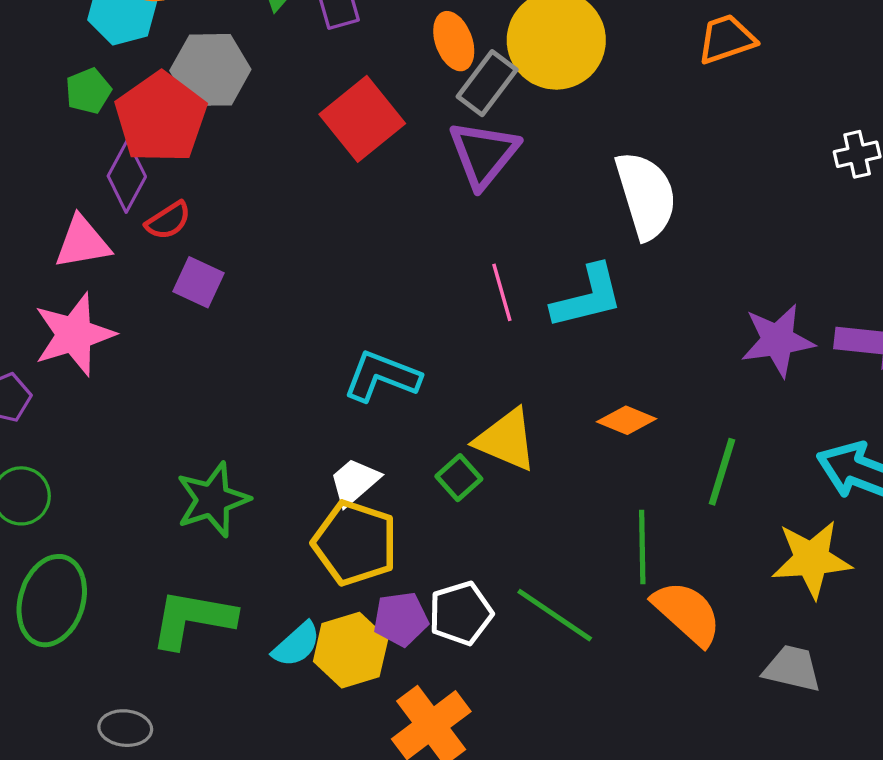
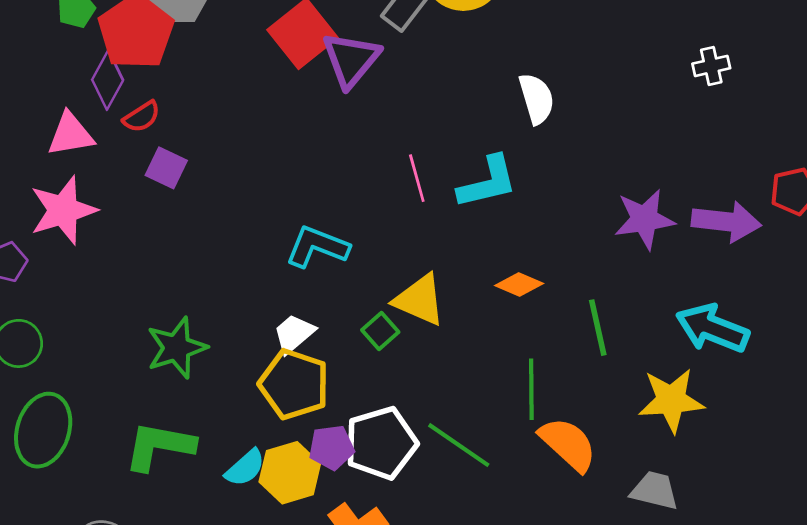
purple triangle: (484, 154) -> (351, 59), moved
white semicircle: (646, 195) -> (536, 99), size x0.7
green line: (722, 472) -> (598, 328), turned -30
white pentagon: (461, 613) -> (381, 443), size x1.4

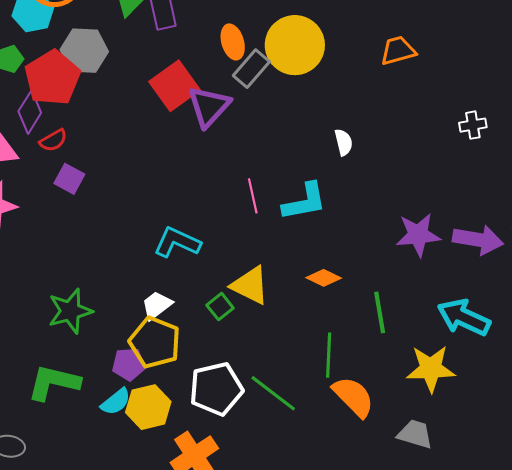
white semicircle: (536, 99) -> (344, 142), size x0.7
purple pentagon: (331, 447) -> (129, 364), moved

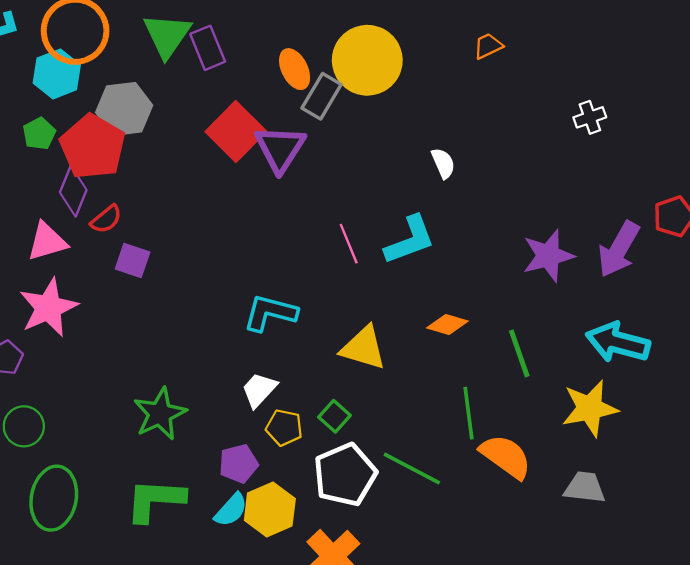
orange trapezoid: (398, 51) -> (488, 46), size x0.7
purple arrow: (478, 240) -> (619, 249), turned 120
green square: (220, 307) -> (334, 416), moved
yellow pentagon: (155, 342) -> (284, 428), moved, size x0.6

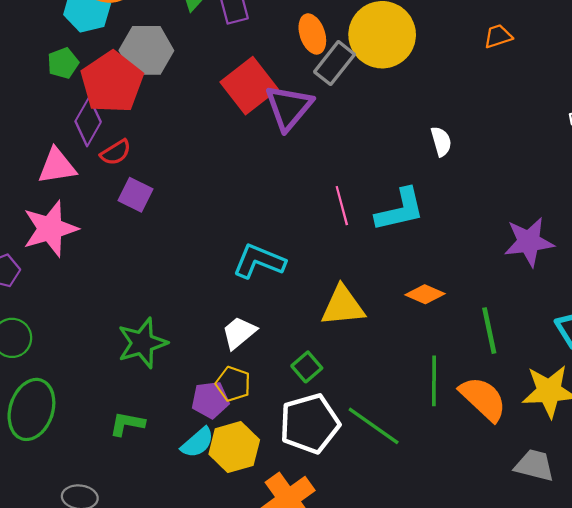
yellow triangle: (363, 348) -> (343, 306), turned -30
yellow pentagon: (284, 428) -> (233, 384), moved
orange semicircle: (506, 456) -> (483, 399), moved
green L-shape: (155, 500) -> (127, 424), size x0.6

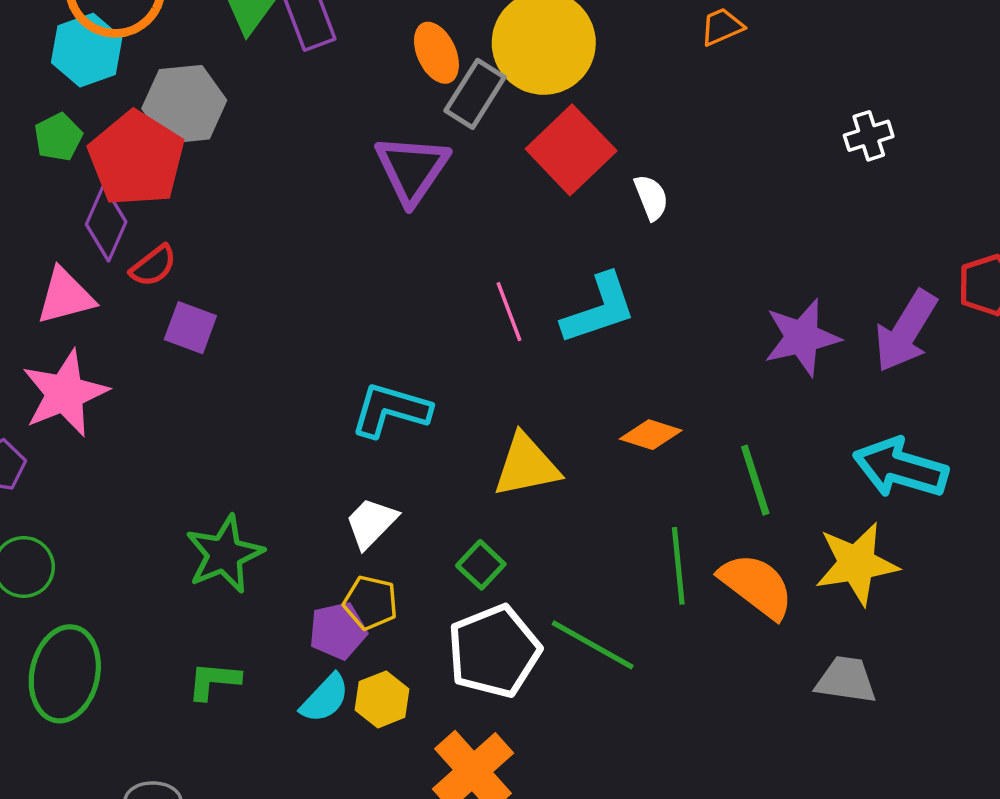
red square: (249, 86) -> (571, 150), moved
yellow hexagon: (234, 447) -> (382, 699), size x0.7

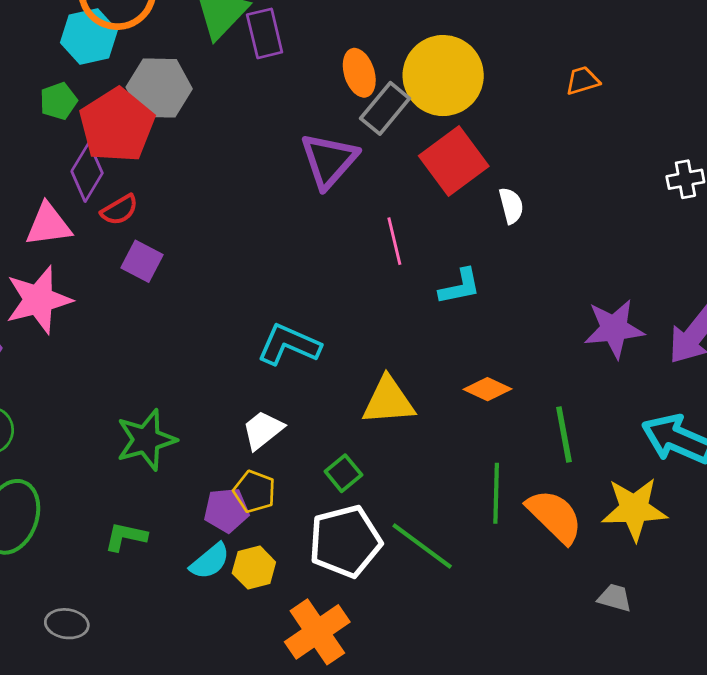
cyan L-shape: (599, 309) -> (460, 287), size x0.7
pink line: (509, 312) -> (394, 241), moved
gray trapezoid: (846, 680) -> (615, 598), size x0.7

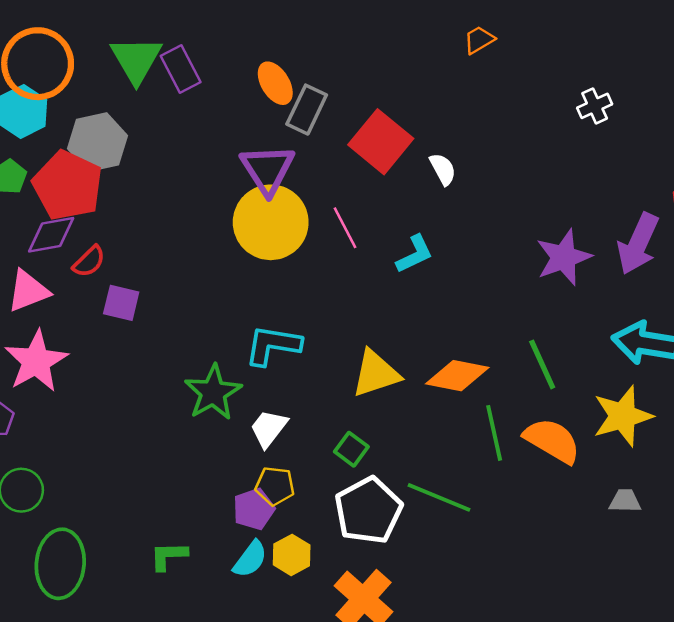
yellow circle: (443, 76) -> (271, 222), moved
purple diamond: (87, 172) -> (51, 235), turned 63
orange diamond: (488, 389) -> (457, 376), moved, size x1.4
green star: (146, 440) -> (213, 392), moved

